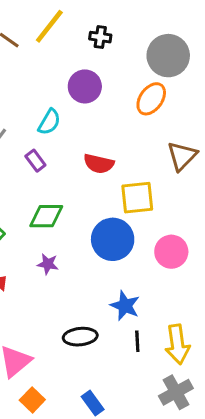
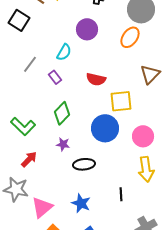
green diamond: (46, 216) -> (62, 113), turned -45
blue star: (125, 306) -> (81, 203), moved
black ellipse: (80, 337) -> (84, 164), moved
yellow arrow: (177, 344) -> (146, 169), moved

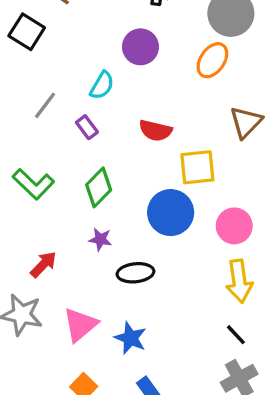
green L-shape: (23, 126) -> (33, 184), moved
black line: (121, 194) -> (236, 335), moved, turned -40
pink triangle: (42, 207) -> (80, 325), moved

